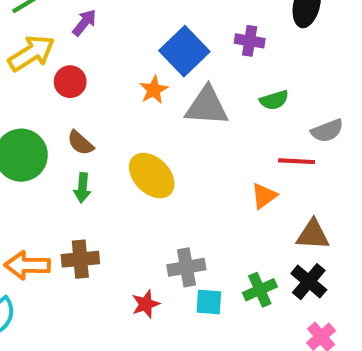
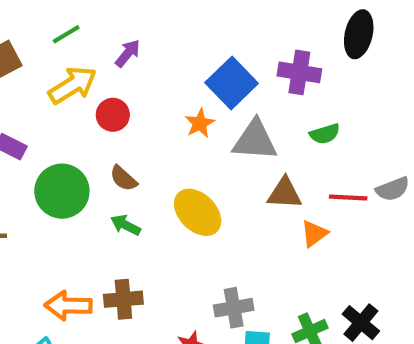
purple cross: (250, 41) -> (299, 72), size x1.4
gray semicircle: (327, 131) -> (393, 189), moved
green arrow: (82, 188) -> (126, 225), turned 112
brown triangle: (313, 235) -> (285, 193), moved

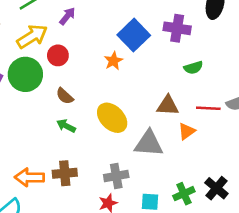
gray triangle: (255, 140) -> (149, 143), moved
green circle: (62, 191) -> (25, 74), moved
gray cross: (234, 308) -> (116, 176), moved

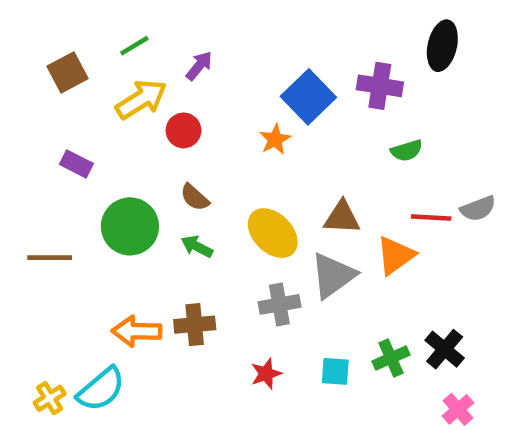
green circle: (25, 74) -> (130, 226), moved
brown triangle: (168, 106) -> (342, 217), moved
orange triangle: (187, 131) -> (395, 255), size x1.4
gray triangle: (149, 143) -> (333, 275), turned -40
gray cross: (116, 176) -> (279, 304), moved

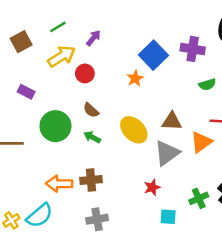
gray cross: (279, 304) -> (97, 219), moved
cyan square: (335, 371) -> (168, 217), moved
red star: (266, 374) -> (152, 187), moved

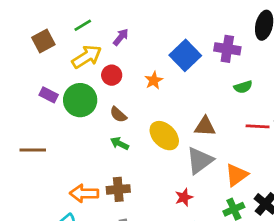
orange star: (135, 78) -> (154, 80), moved
green circle: (55, 126) -> (80, 100), moved
orange triangle: (201, 142) -> (237, 175), moved

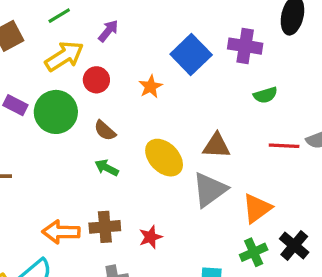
red star: (184, 197) -> (151, 237), moved

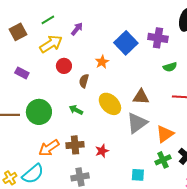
red circle: (96, 80) -> (64, 66), moved
green circle: (56, 112) -> (39, 112), moved
brown semicircle: (105, 131) -> (84, 81), moved, turned 64
orange arrow: (61, 232) -> (49, 148), turned -35

